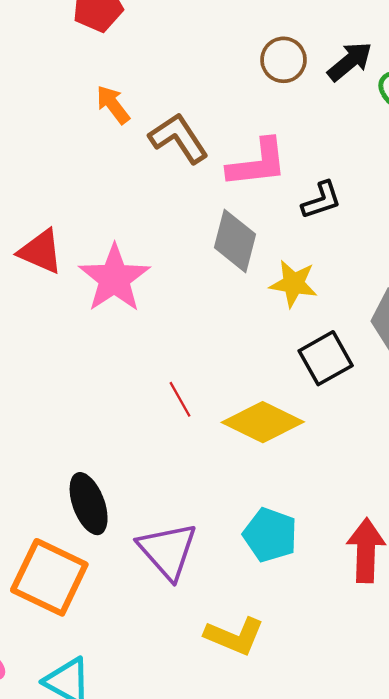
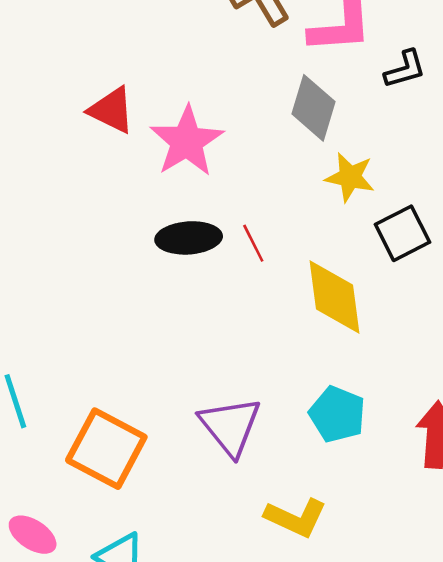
yellow star: (294, 284) -> (350, 177), moved
red line: (180, 399) -> (253, 243), moved
yellow diamond: (263, 422) -> (334, 297), turned 54
black ellipse: (89, 504) -> (189, 238), moved, turned -76

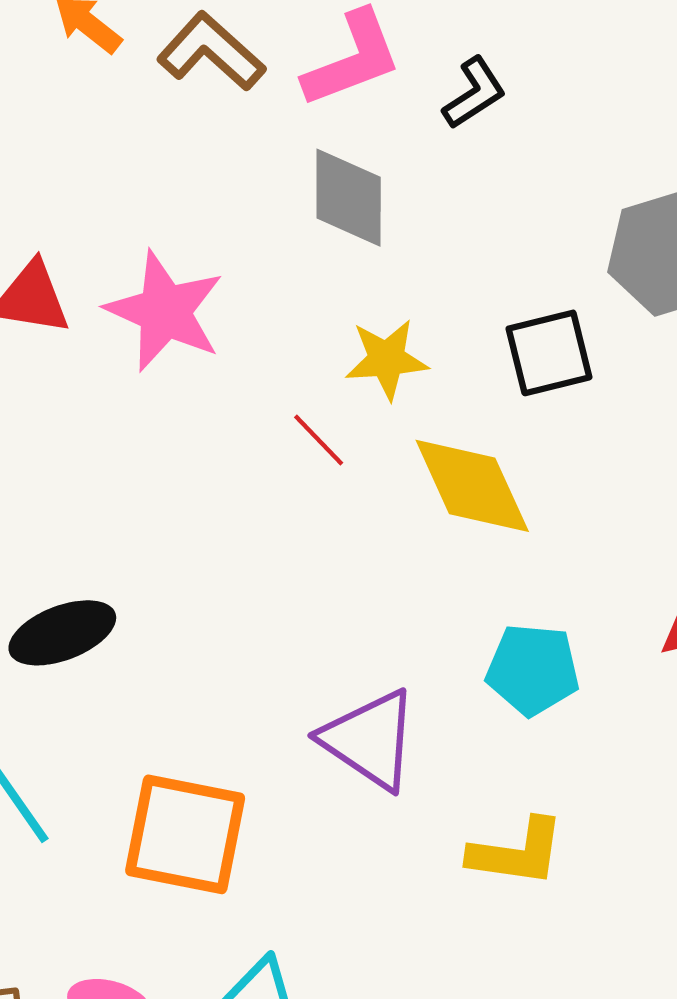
yellow star: (350, 177) -> (387, 359), moved
black square: (402, 233) -> (549, 353), turned 30
black ellipse: (189, 238) -> (62, 633), moved

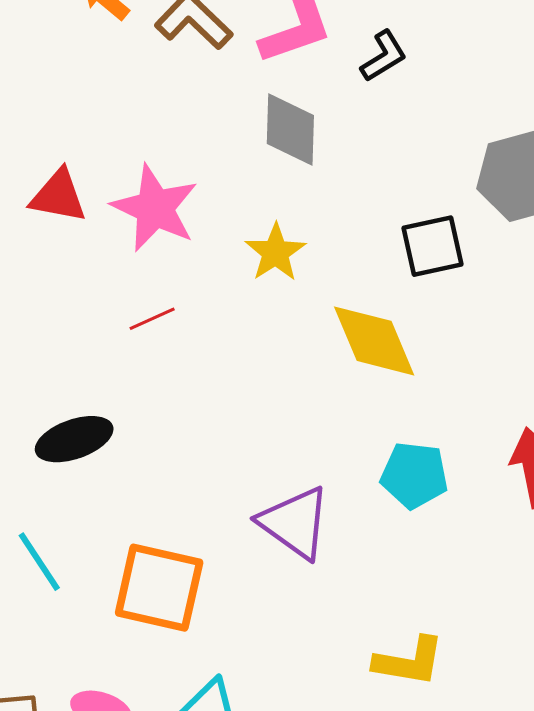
yellow star: (387, 359) -> (275, 252), moved, turned -30
red line: (319, 440) -> (152, 319), moved, turned -72
yellow L-shape: (517, 852) -> (409, 661), moved

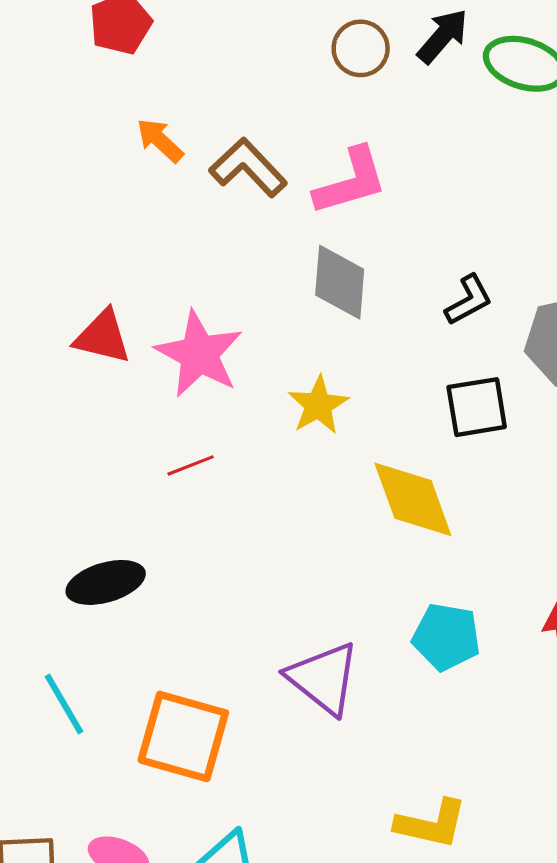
black L-shape: (384, 56) -> (469, 300), moved

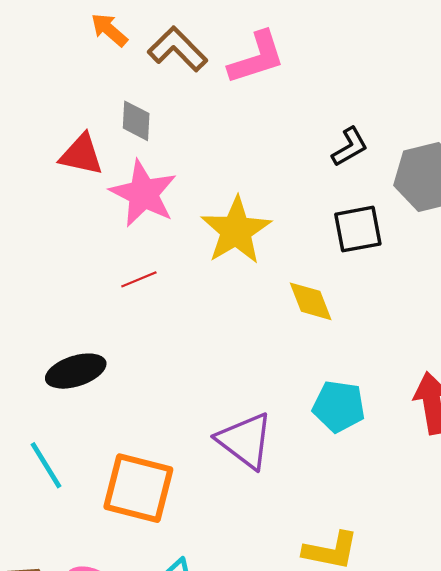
gray diamond: (340, 282) -> (136, 121), moved, size x0.7
red triangle: (103, 337) -> (81, 155), moved
yellow star: (318, 405) -> (236, 231), size x1.5
yellow diamond: (413, 499) -> (311, 301), size x0.7

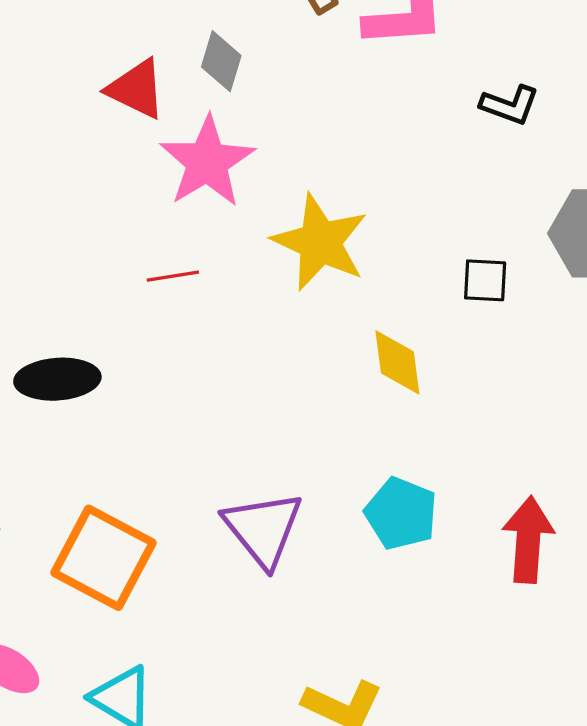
black L-shape: (350, 147) -> (510, 105), moved, turned 36
black square: (358, 229) -> (485, 280), size x0.7
yellow star: (236, 231) -> (320, 242), turned -30

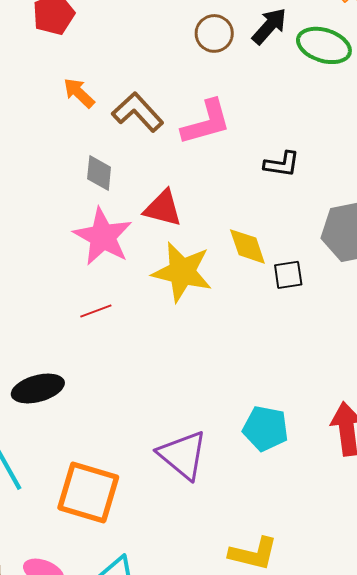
red triangle: (136, 89) -> (163, 208), moved
yellow diamond: (397, 362) -> (247, 246), moved

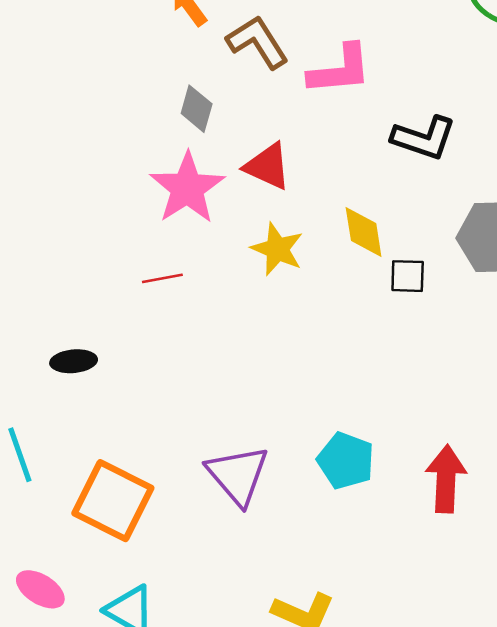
black L-shape: (282, 164) -> (424, 138), size x1.4
yellow star: (182, 272) -> (277, 249), size x0.7
black ellipse: (38, 388) -> (74, 361), size x0.7

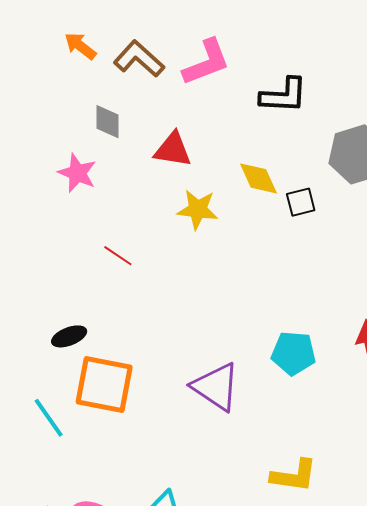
pink star: (187, 188) -> (77, 173), moved, size x0.7
red line: (162, 278) -> (118, 256), turned 60
orange square: (113, 501) -> (104, 384), moved

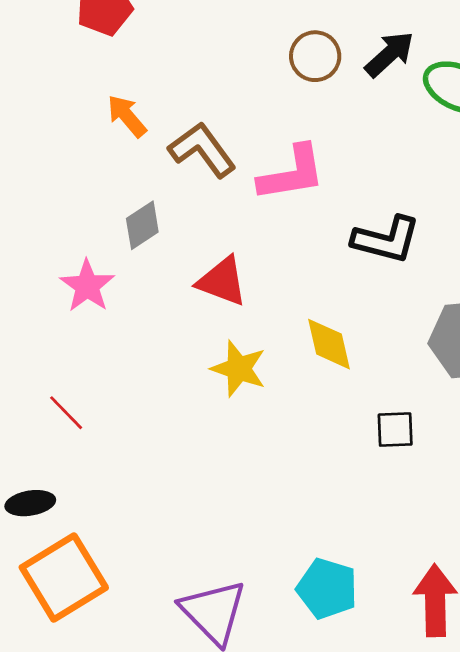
gray diamond: (108, 122) -> (142, 225), turned 45
black square: (301, 202) -> (395, 430), moved
red line: (118, 256) -> (66, 413), moved
orange square: (104, 384) -> (64, 578), turned 36

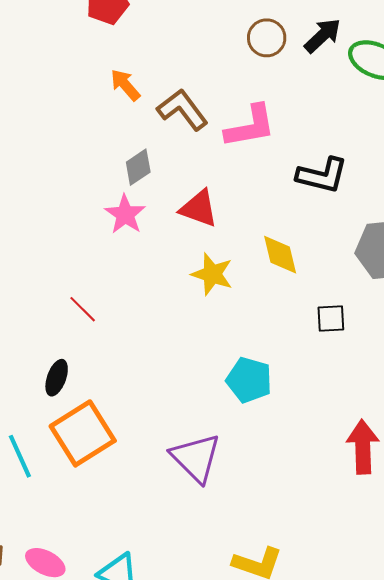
pink star: (87, 286) -> (125, 214), moved
black ellipse: (30, 503) -> (57, 378), turned -60
cyan pentagon: (327, 589) -> (249, 380), moved

